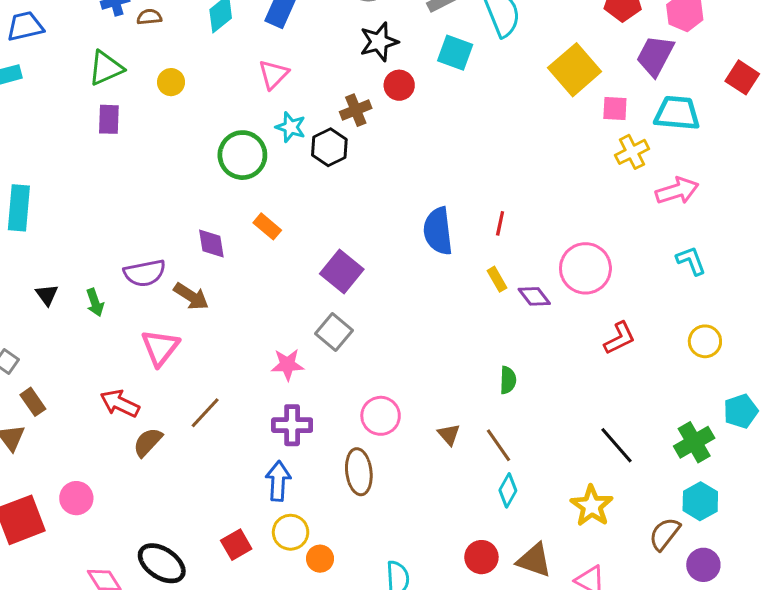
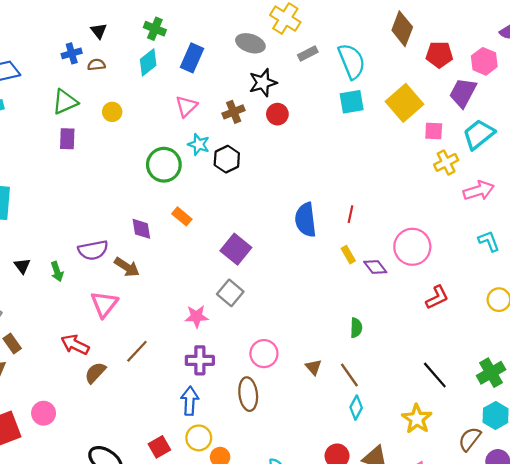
cyan square: (455, 53) -> (352, 102), moved, turned -30
brown cross: (356, 110) -> (234, 112), moved
cyan trapezoid: (677, 113) -> (479, 134), turned -44

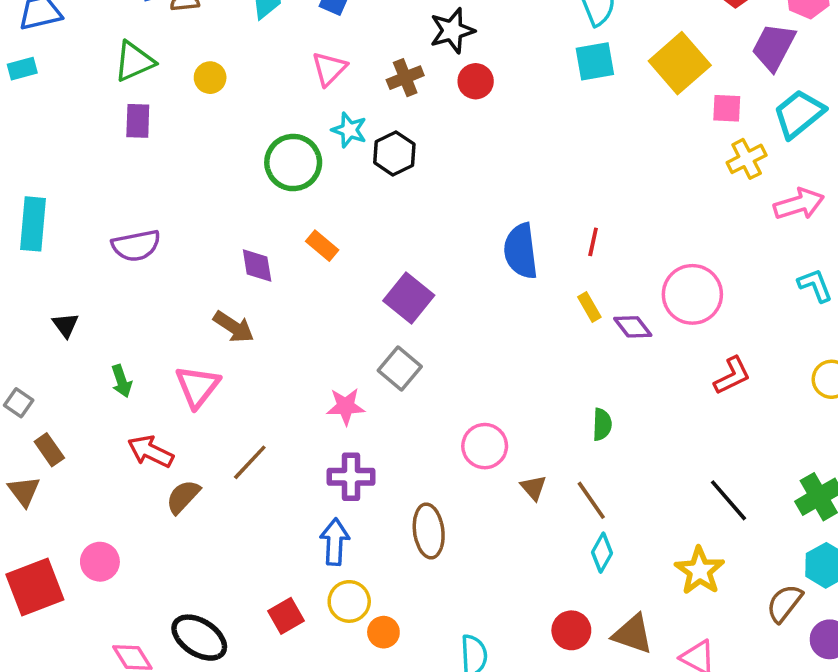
purple semicircle: (93, 250) -> (136, 246), moved
green arrow: (57, 272) -> (122, 381), moved
pink circle: (264, 354) -> (485, 446), moved

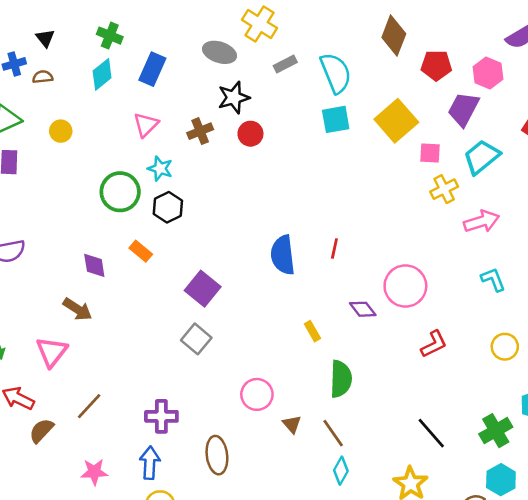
black hexagon: (394, 153) -> (168, 207), moved
yellow rectangle: (589, 307) -> (312, 331), moved
pink star: (346, 406) -> (94, 472), moved
green semicircle: (602, 424) -> (341, 379), size x1.6

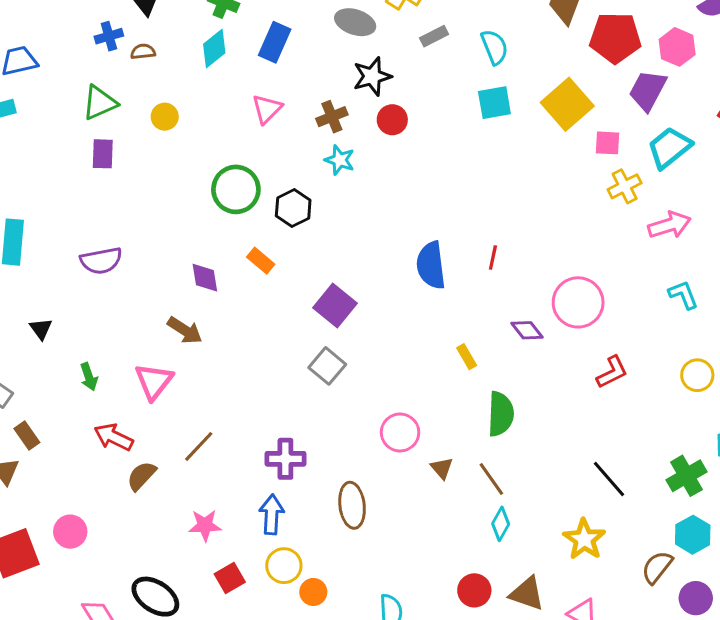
red pentagon: (436, 65) -> (615, 38), size x1.4
cyan semicircle: (336, 73) -> (494, 47), size x0.7
cyan star: (160, 169) -> (340, 160), moved

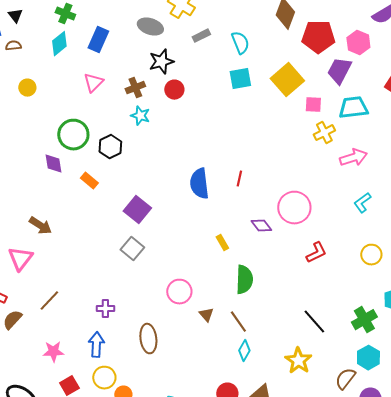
cyan trapezoid: (669, 148) -> (353, 108), turned 32
purple diamond: (205, 278) -> (53, 164), moved
cyan L-shape: (683, 295) -> (362, 203), turned -105
purple cross: (285, 459) -> (105, 309), size x0.7

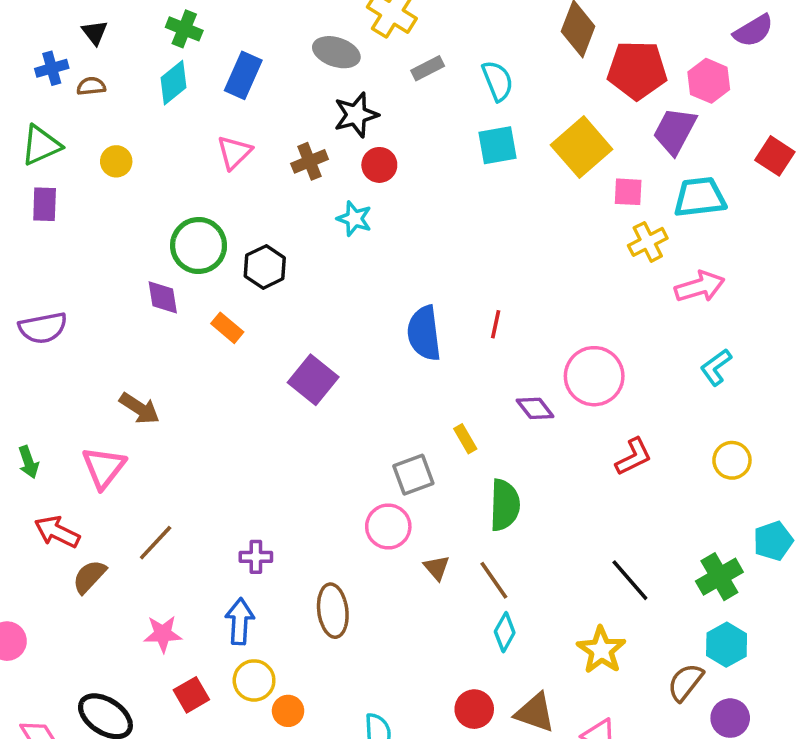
cyan star: (140, 116) -> (354, 219), moved
gray square: (132, 249) -> (413, 475), moved, turned 30

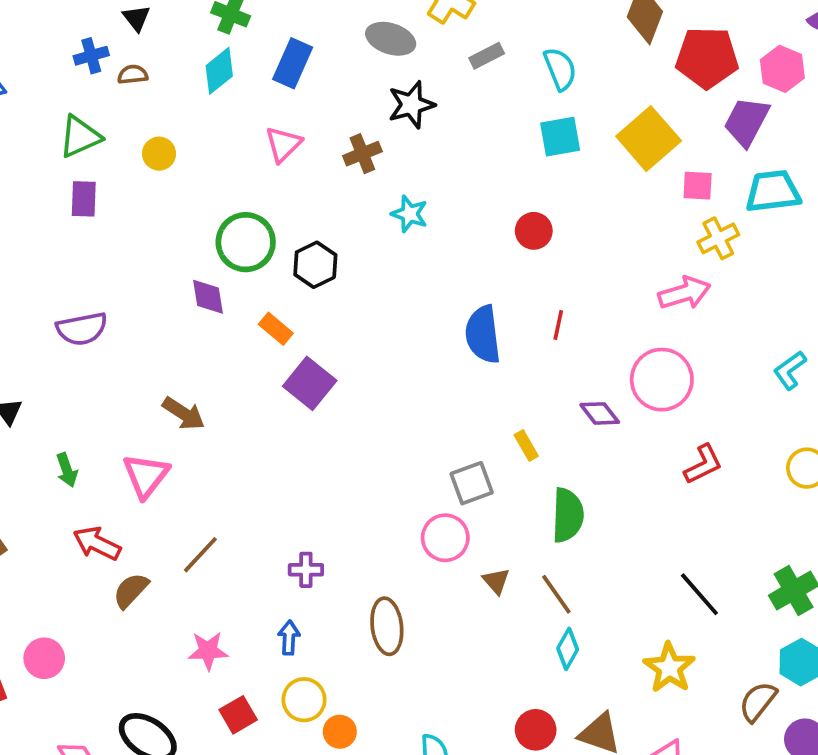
red circle: (379, 165) -> (534, 231), moved
pink arrow: (700, 287) -> (684, 293), moved
purple square: (313, 380) -> (310, 383), moved
blue arrow: (240, 621) -> (289, 638), size x0.7

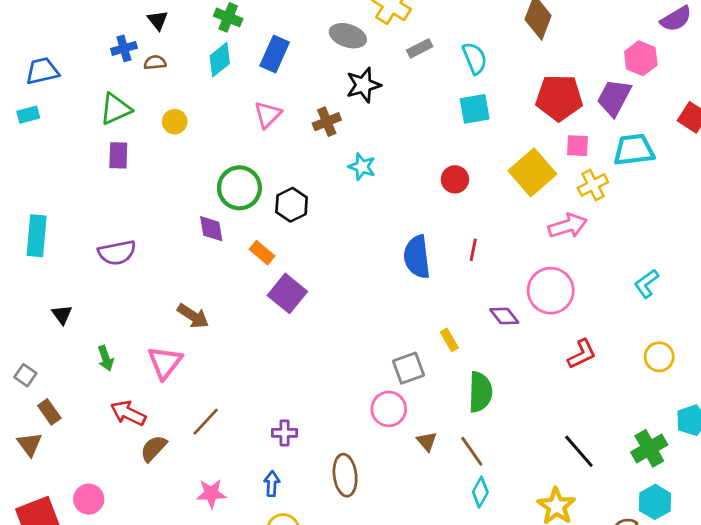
red pentagon: (707, 58) -> (559, 98), moved
yellow square: (649, 139) -> (532, 172), moved

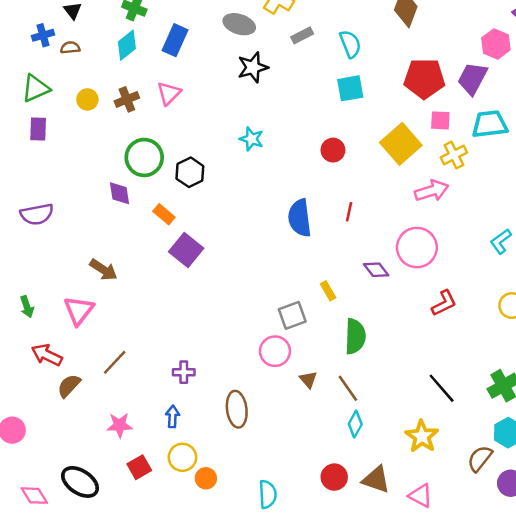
brown cross: (327, 122) -> (127, 99), moved

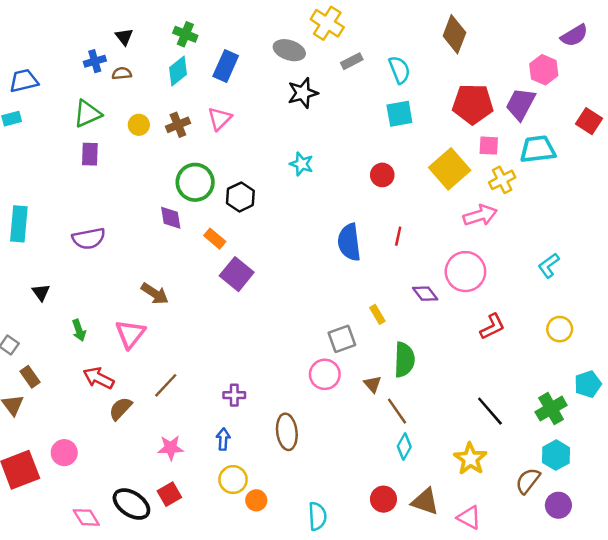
brown triangle: (308, 380) -> (372, 384), moved
red square: (139, 467) -> (169, 494), moved

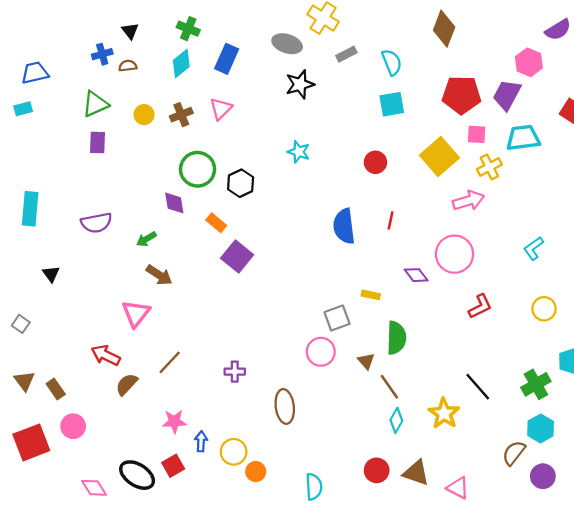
yellow rectangle: (377, 314) -> (371, 295), turned -48
green arrow: (79, 330) -> (146, 239), moved, turned 78
brown rectangle: (30, 377) -> (56, 389), moved
blue arrow: (223, 439) -> (201, 441), moved
yellow star: (470, 459) -> (444, 413), moved

